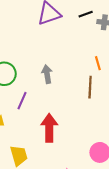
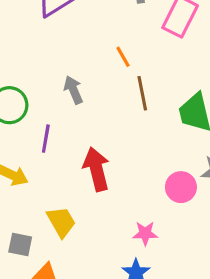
orange line: (98, 63) -> (123, 57), moved

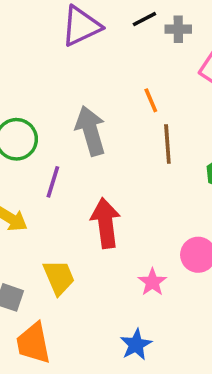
gray arrow: (73, 90) -> (90, 131), size x1.5
pink star: (145, 233) -> (152, 282), moved, turned 30

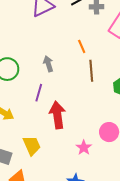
gray arrow: (90, 131) -> (48, 64), size x0.6
purple line: (53, 182) -> (39, 93), moved

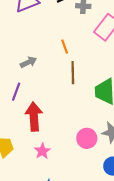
gray arrow: (48, 64) -> (28, 62), turned 77
pink star: (84, 148) -> (42, 151), moved

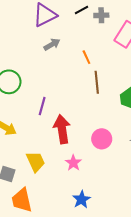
gray arrow: (28, 62) -> (52, 44), moved
pink circle: (87, 138) -> (102, 139), moved

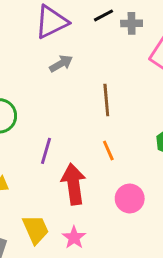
orange line: (86, 57) -> (108, 151), moved
brown line: (97, 82) -> (106, 100), moved
pink star: (73, 163) -> (74, 237), moved

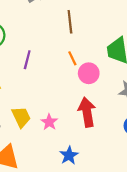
red arrow: (74, 184) -> (87, 112), moved
pink circle: (130, 198) -> (89, 73), moved

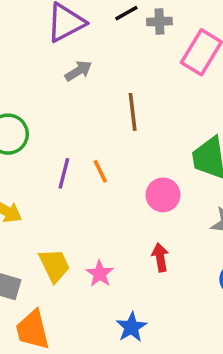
orange line: (72, 58) -> (100, 171), moved
red arrow: (87, 112) -> (160, 257), size x0.6

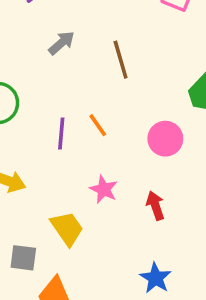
gray arrow: (78, 71) -> (62, 43), moved
red arrow: (160, 257) -> (155, 206), moved
pink star: (100, 274) -> (104, 189), moved

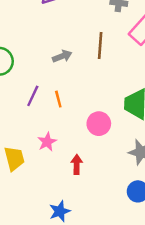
gray arrow: (62, 43) -> (62, 56), moved
brown line: (121, 60) -> (100, 46), moved

